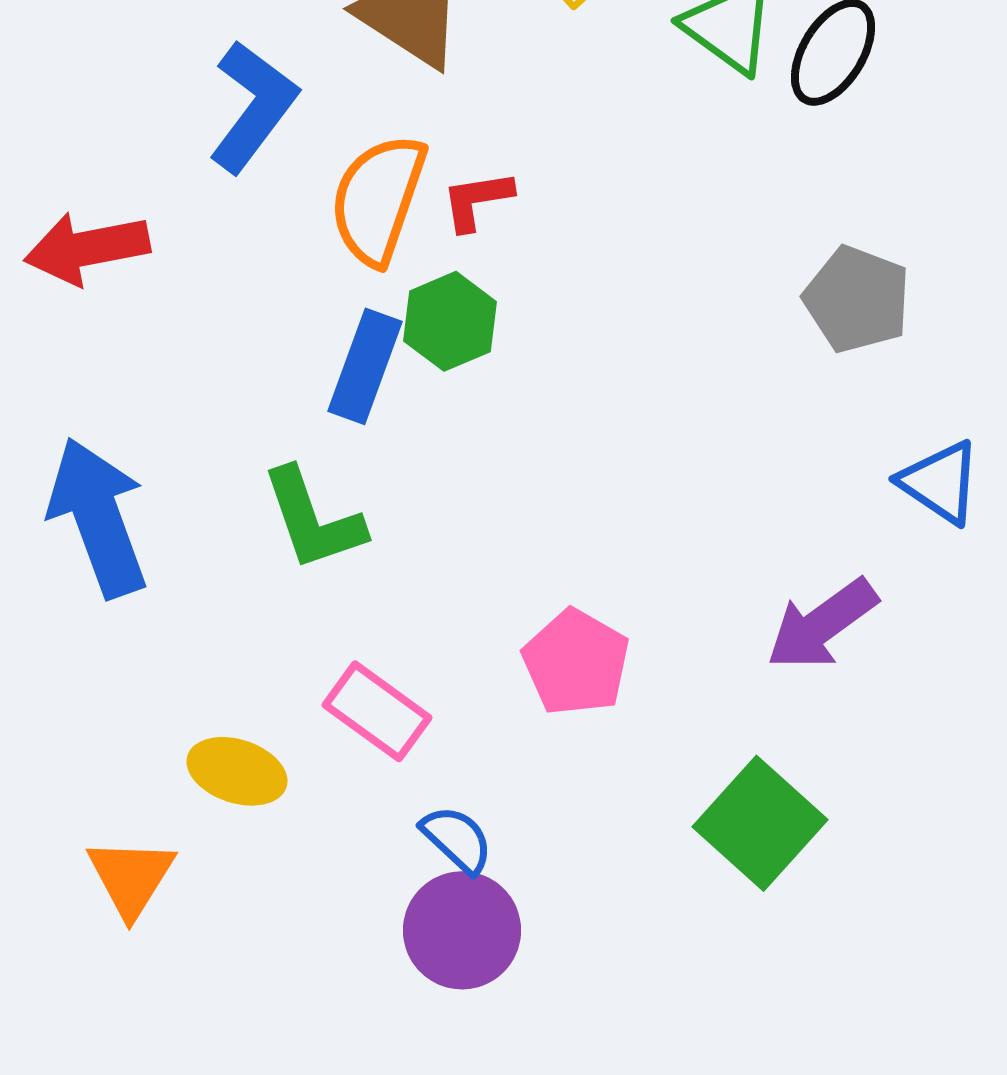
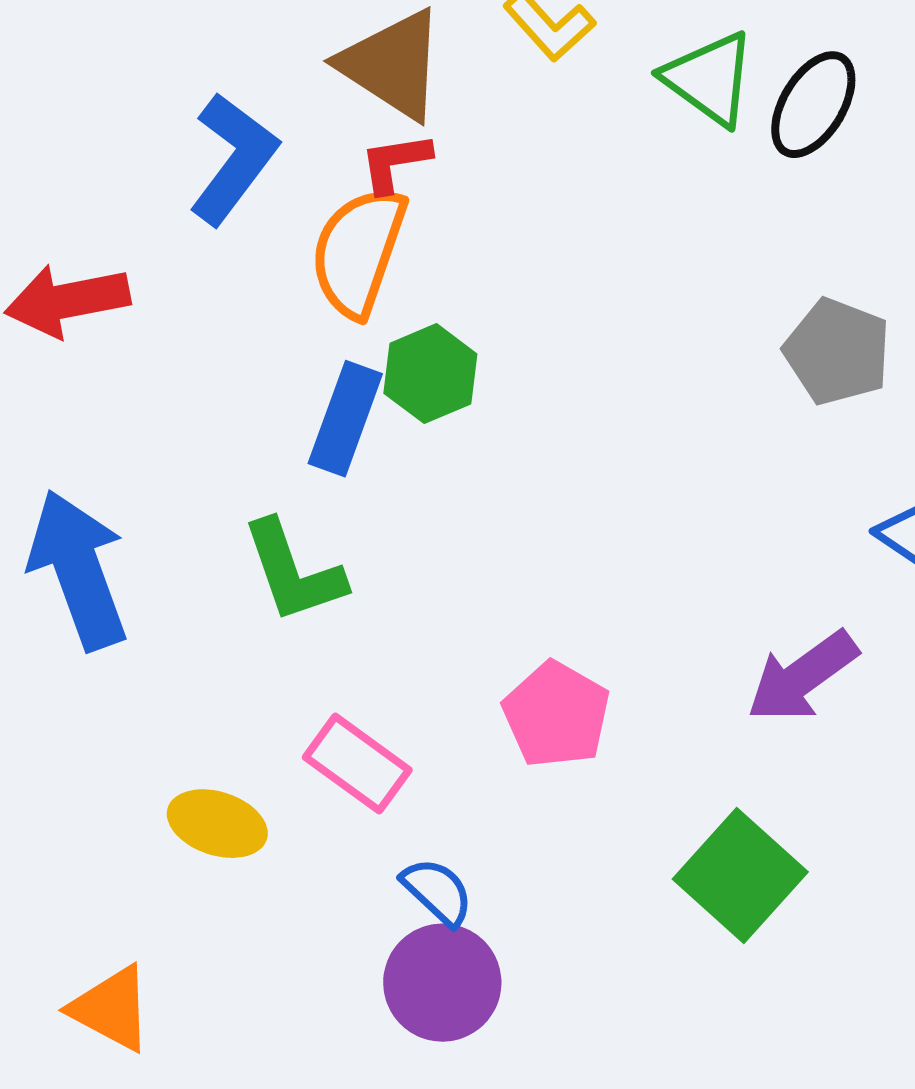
red L-shape: (477, 200) -> (395, 163), moved
orange triangle: (131, 877) -> (111, 1009), moved, turned -34

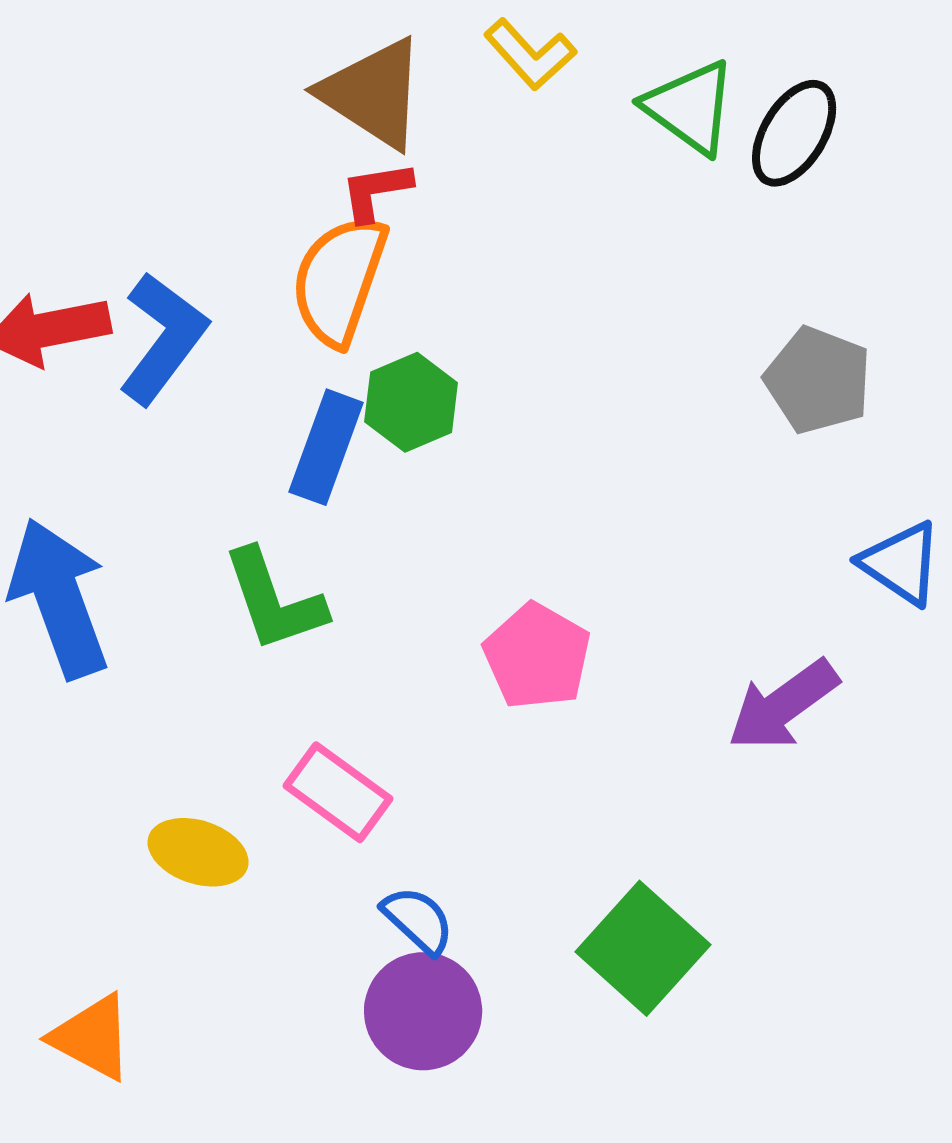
blue L-shape: (233, 159) -> (163, 338), moved
pink pentagon: (556, 715) -> (537, 656), moved
green square: (740, 876) -> (643, 948), moved

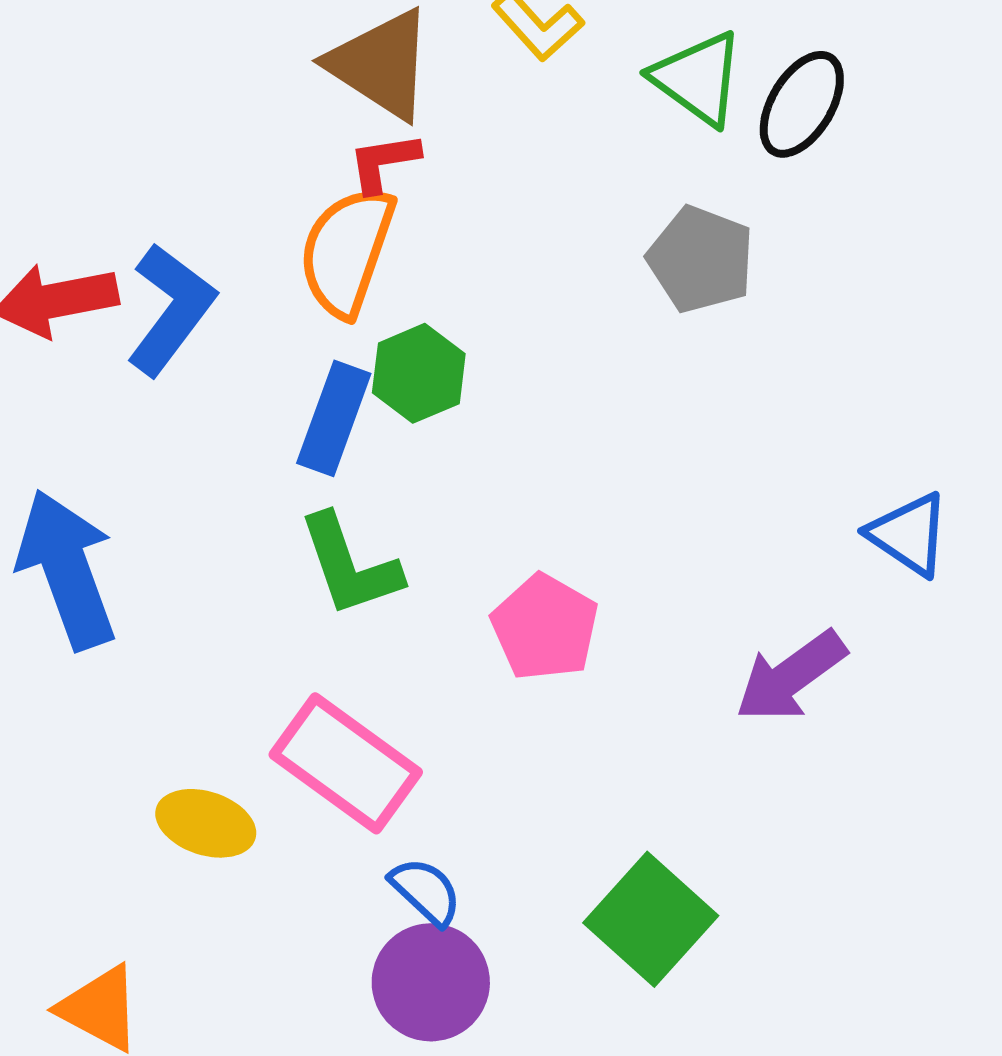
gray pentagon: (818, 380) -> (701, 259), moved
green L-shape: (274, 600) -> (350, 565), moved
pink rectangle: (338, 792) -> (346, 763), size x1.4

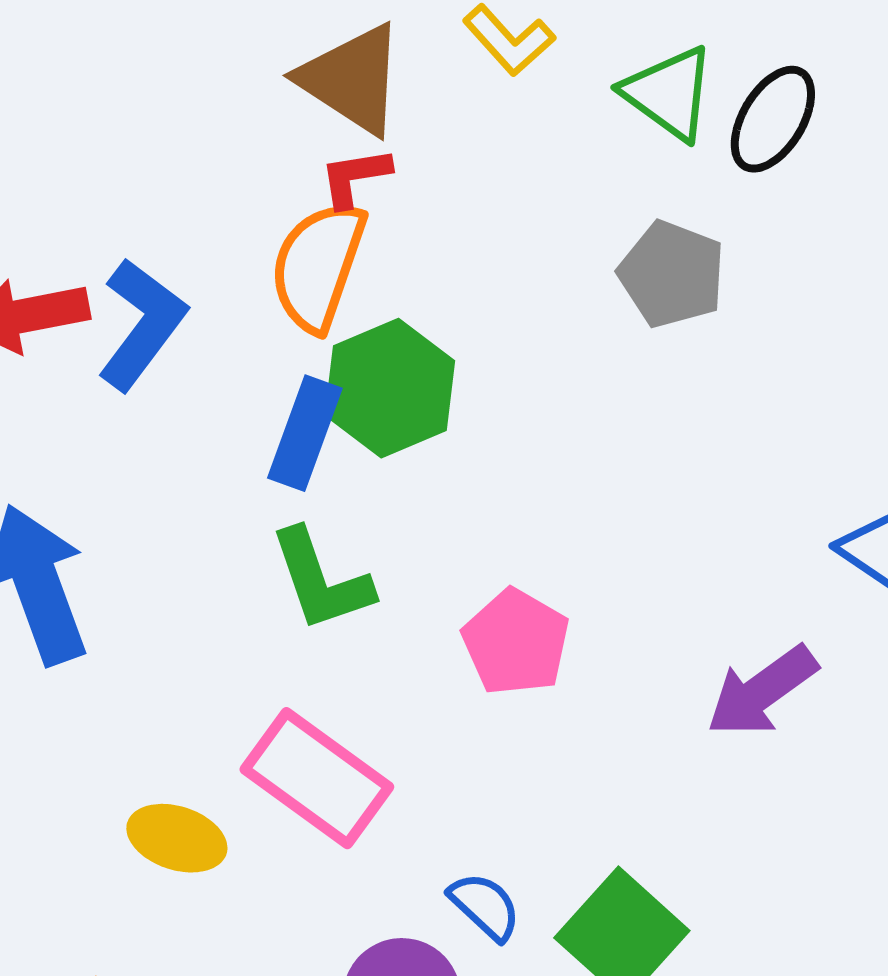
green hexagon: (419, 373) -> (390, 388), size x1.4
blue semicircle: (426, 891) -> (485, 906), moved

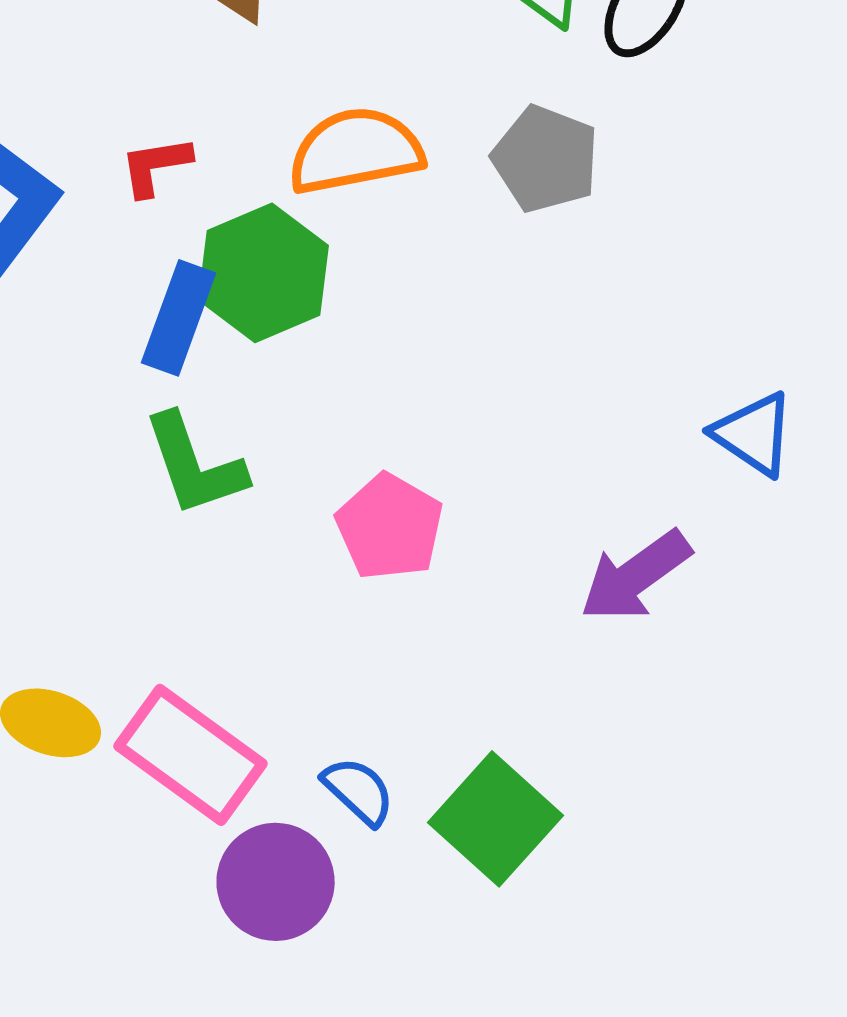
red L-shape: (355, 177) -> (156, 166), moved
orange semicircle: (318, 266) -> (356, 151), moved, turned 60
pink rectangle: (317, 778) -> (191, 755), moved

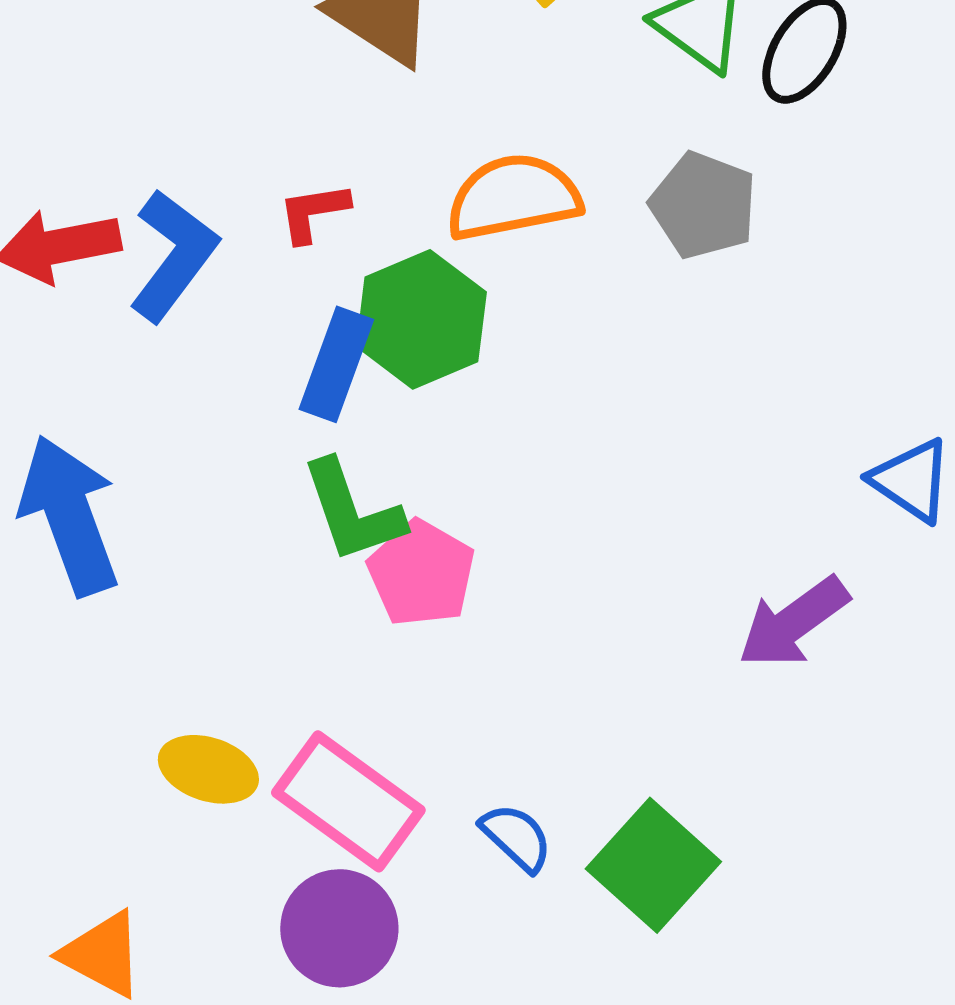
pink pentagon: (390, 527) -> (421, 573), moved
purple circle: (276, 882) -> (339, 928), moved

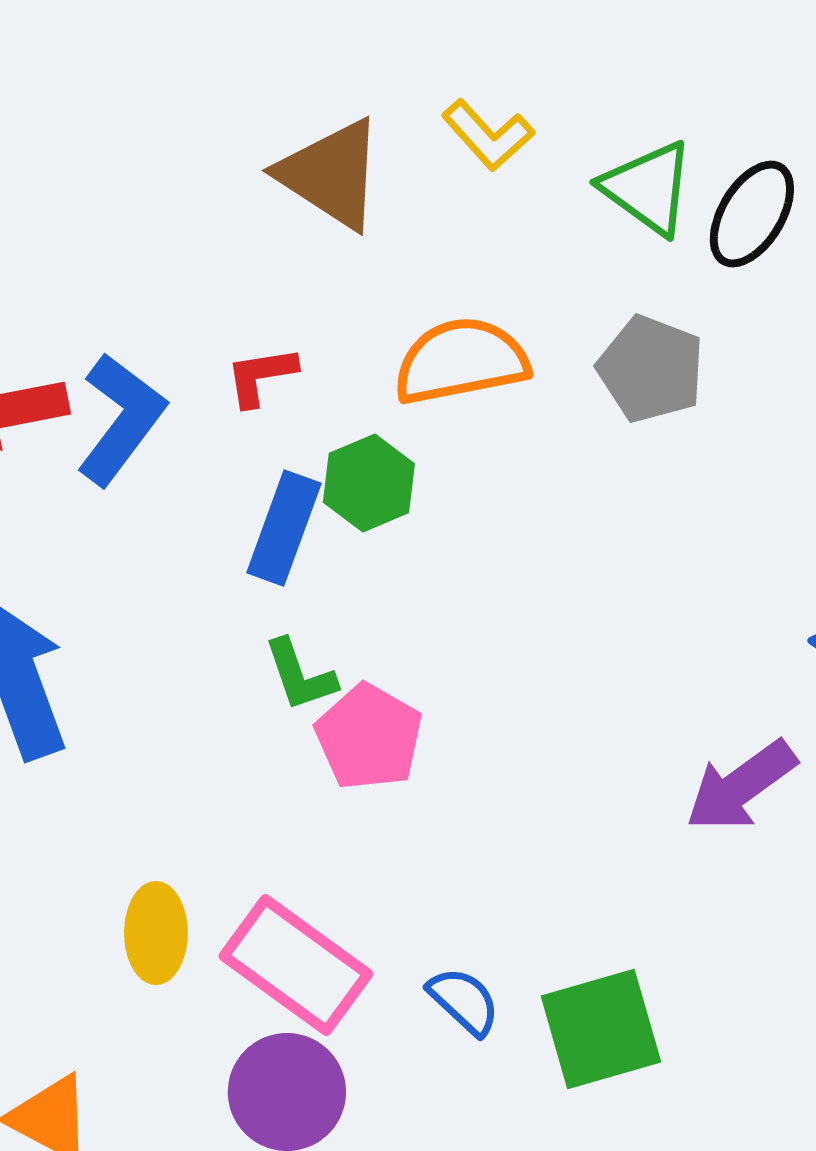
green hexagon: (421, 319) -> (369, 483), size x0.7
green L-shape: (352, 511) -> (300, 675), size x0.7
yellow ellipse: (208, 769) -> (156, 933), turned 72
green square: (653, 865) -> (601, 1029), turned 32

